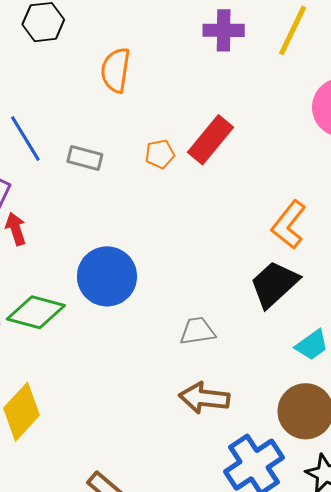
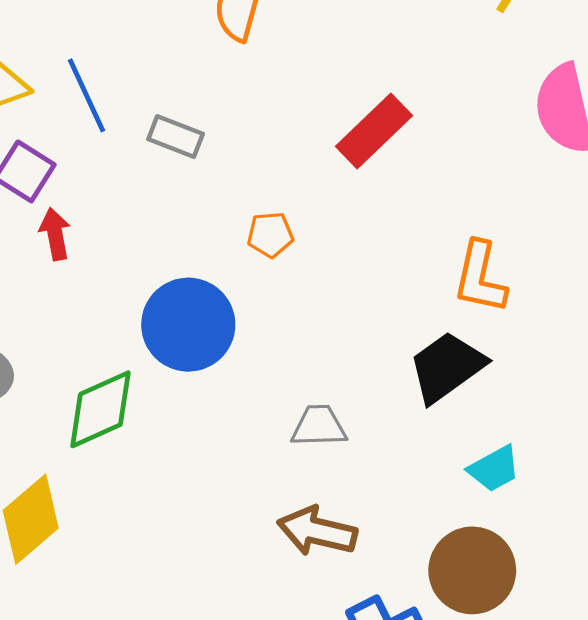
orange pentagon: (160, 154) -> (270, 235), moved
orange L-shape: (289, 225) -> (480, 277), turned -33
green diamond: (36, 312) -> (100, 409), moved, turned -46

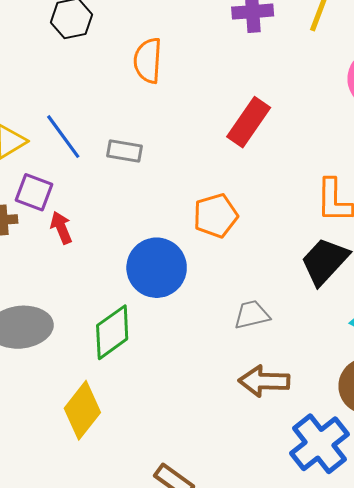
orange pentagon: (270, 235) -> (216, 216), moved, size x1.5

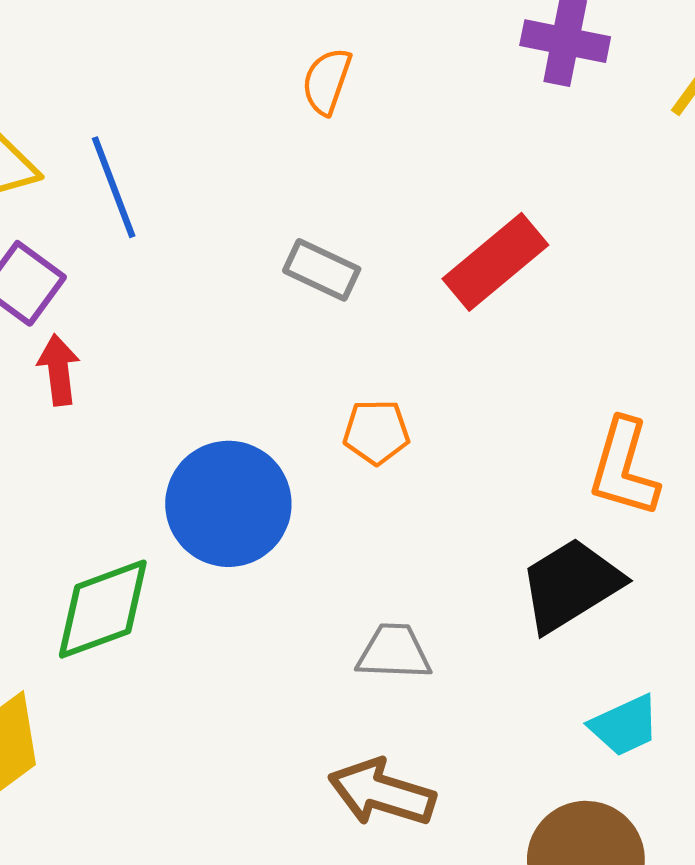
orange semicircle: (148, 60) -> (327, 81), size x0.7
gray rectangle: (124, 151) -> (322, 270), moved
orange pentagon: (216, 216) -> (376, 432), size x0.7

